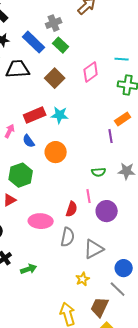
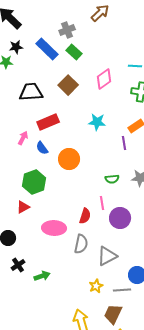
black trapezoid: (18, 69) -> (31, 92), moved
cyan star: (60, 115) -> (97, 122), moved
gray line: (118, 289) -> (122, 290), moved, turned -48

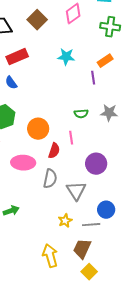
orange circle: (69, 159) -> (38, 129), moved
purple circle: (120, 218) -> (96, 164), moved
gray triangle: (107, 256) -> (76, 191), turned -35

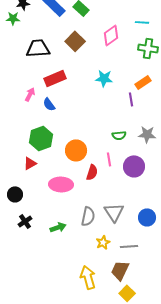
purple circle: (96, 164) -> (134, 166), moved
gray semicircle: (50, 179) -> (88, 216), moved
blue circle: (106, 210) -> (147, 217), moved
green arrow: (11, 211) -> (58, 227), moved

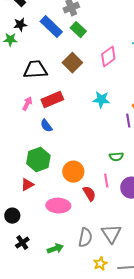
pink arrow: (30, 94) -> (27, 104), moved
red semicircle: (92, 172) -> (89, 194), turned -49

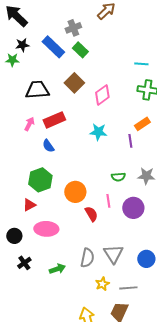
pink diamond: (108, 57) -> (102, 95), moved
cyan star: (101, 100) -> (98, 132), moved
pink ellipse: (58, 206) -> (46, 229), moved

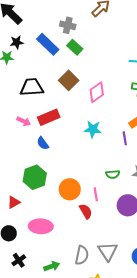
gray cross: (73, 28) -> (68, 25), turned 35
pink arrow: (29, 124) -> (24, 121), turned 88
pink line: (108, 201) -> (96, 194), moved
red triangle: (29, 205) -> (14, 202), moved

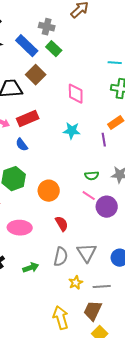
brown square: (69, 80) -> (36, 75), moved
pink diamond: (97, 92) -> (76, 94), turned -55
pink line: (96, 194) -> (89, 196), moved, turned -48
red semicircle: (86, 211) -> (62, 224), moved

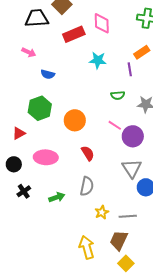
red rectangle: (28, 119) -> (74, 34), moved
blue semicircle: (22, 145) -> (48, 74), turned -40
green semicircle: (92, 176) -> (118, 95), moved
gray triangle: (87, 253) -> (132, 168), moved

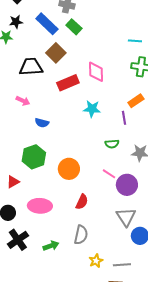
red semicircle: (88, 153) -> (82, 202), turned 56
black cross: (24, 191) -> (18, 240), size x1.5

